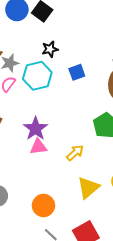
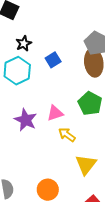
pink triangle: (38, 147) -> (55, 113), moved
yellow arrow: (75, 153) -> (67, 135), turned -90

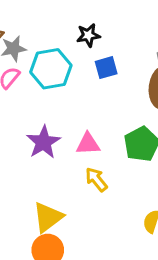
black star: (24, 44) -> (88, 35), moved
yellow triangle: (86, 165) -> (48, 217), moved

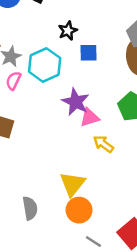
blue square: (106, 68) -> (89, 53), turned 30
purple star: (44, 142) -> (76, 102), moved

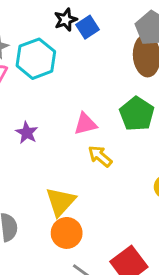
blue square: (89, 53) -> (88, 27), moved, turned -36
purple star: (76, 102) -> (27, 133), moved, size x0.7

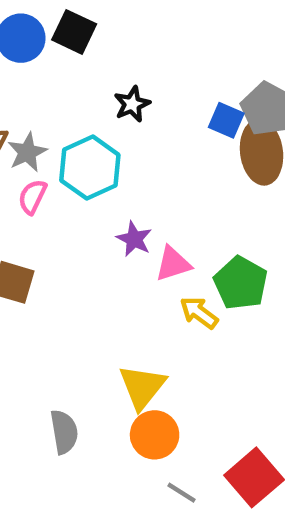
blue square: (88, 27) -> (226, 120), moved, turned -30
green pentagon: (137, 114) -> (241, 283), moved
purple star: (27, 133) -> (134, 239), moved

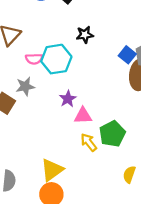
gray star: (27, 152) -> (25, 86), moved
pink semicircle: (32, 197) -> (34, 59), moved, turned -133

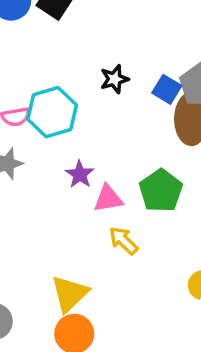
black star: (85, 35) -> (114, 79), moved
green pentagon: (112, 134) -> (161, 191), moved

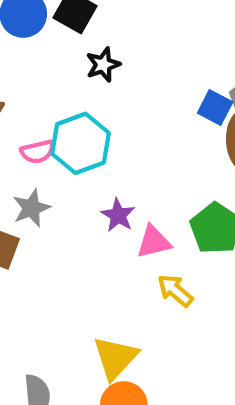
black star: (114, 79) -> (103, 65), moved

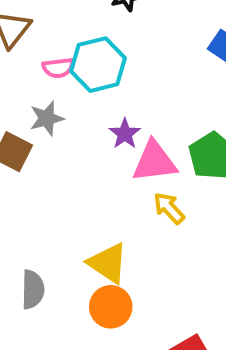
pink triangle: (154, 242) -> (155, 162), size x1.4
yellow triangle: (115, 358) -> (108, 263), turned -45

